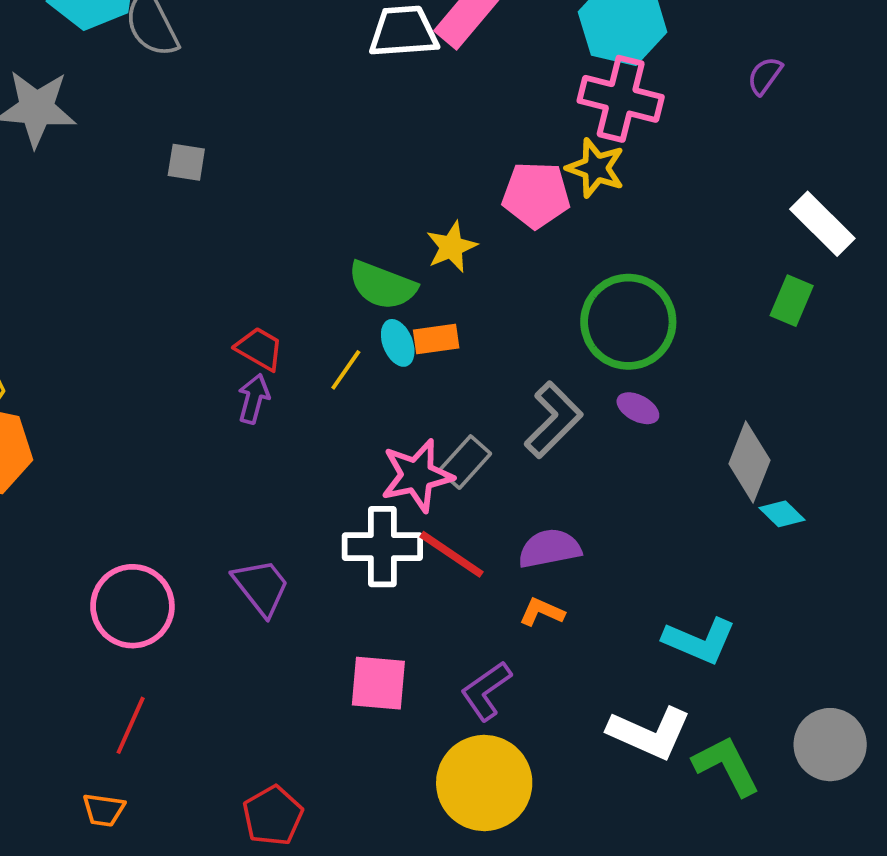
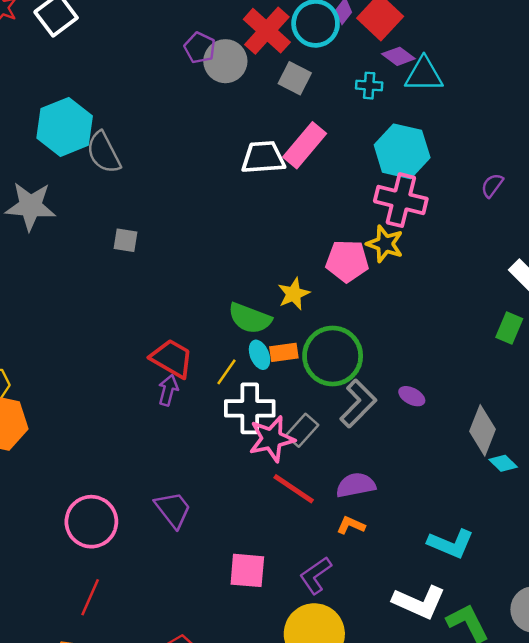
green circle: (628, 322) -> (333, 356), moved
red trapezoid: (259, 349) -> (172, 358), size x1.4
white cross: (382, 547) -> (250, 408), moved

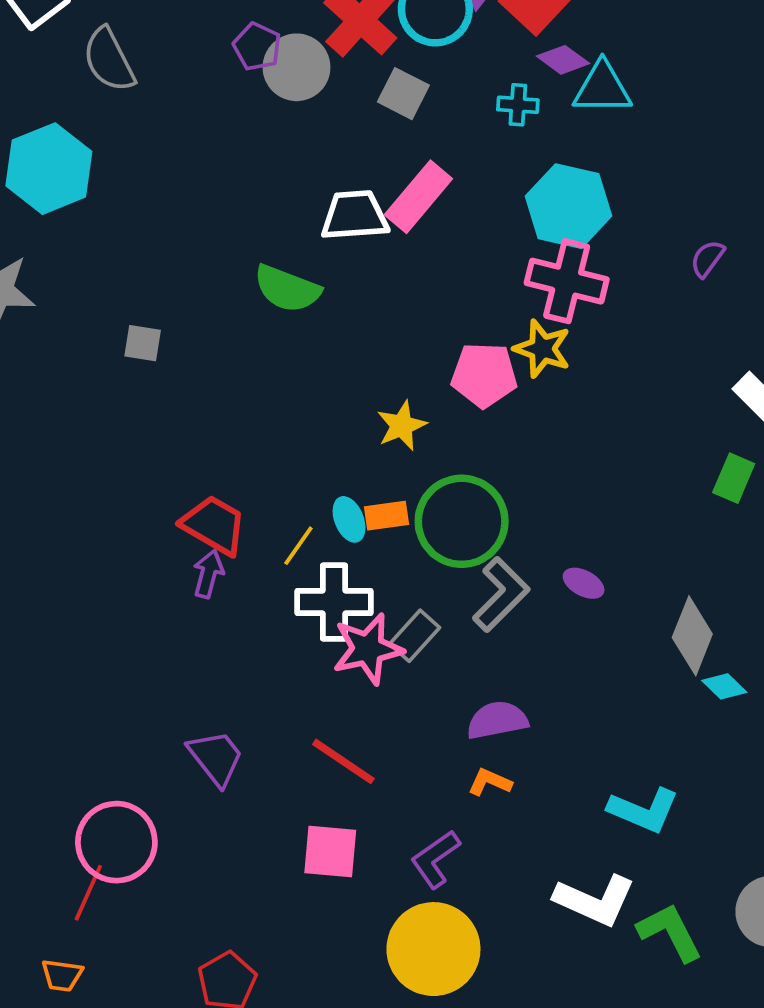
gray semicircle: (104, 153) -> (109, 60), moved
green semicircle: (250, 318) -> (287, 289), moved
red line: (294, 489) -> (343, 761), moved
pink circle: (91, 522) -> (116, 842), moved

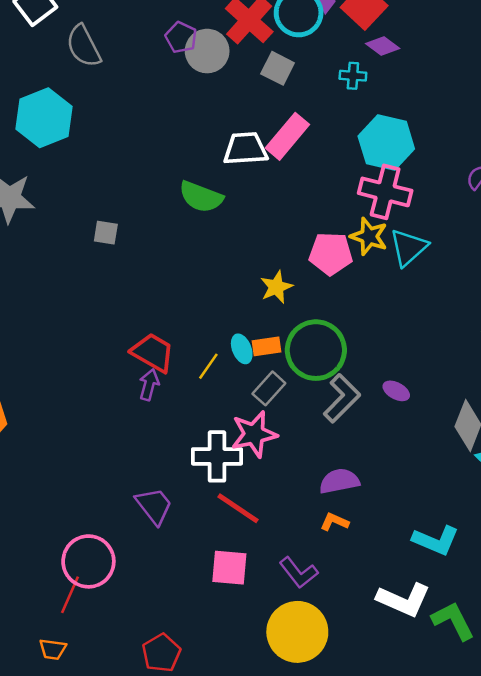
cyan triangle: (602, 88) -> (409, 248), moved, turned -42
white cross: (334, 602) -> (217, 456), moved
gray rectangle: (415, 636) -> (269, 388), moved
purple L-shape: (435, 859) -> (299, 573), turned -93

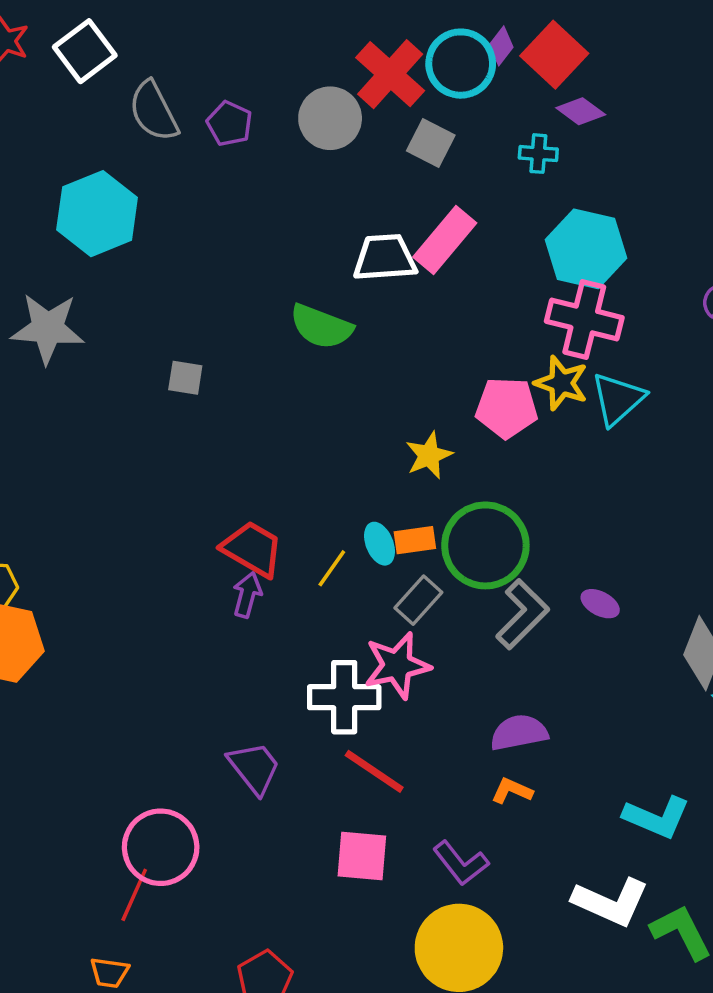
purple pentagon: (181, 37) -> (229, 124), moved

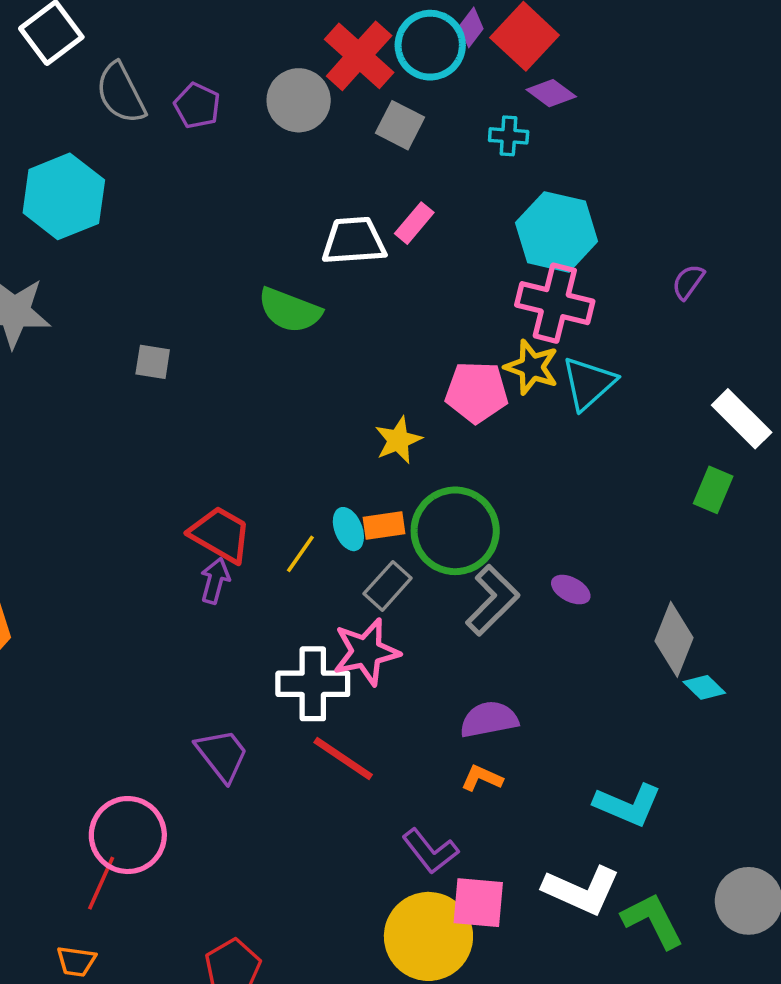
pink rectangle: (445, 240) -> (414, 223), size x0.6
pink square: (362, 856) -> (478, 903), moved

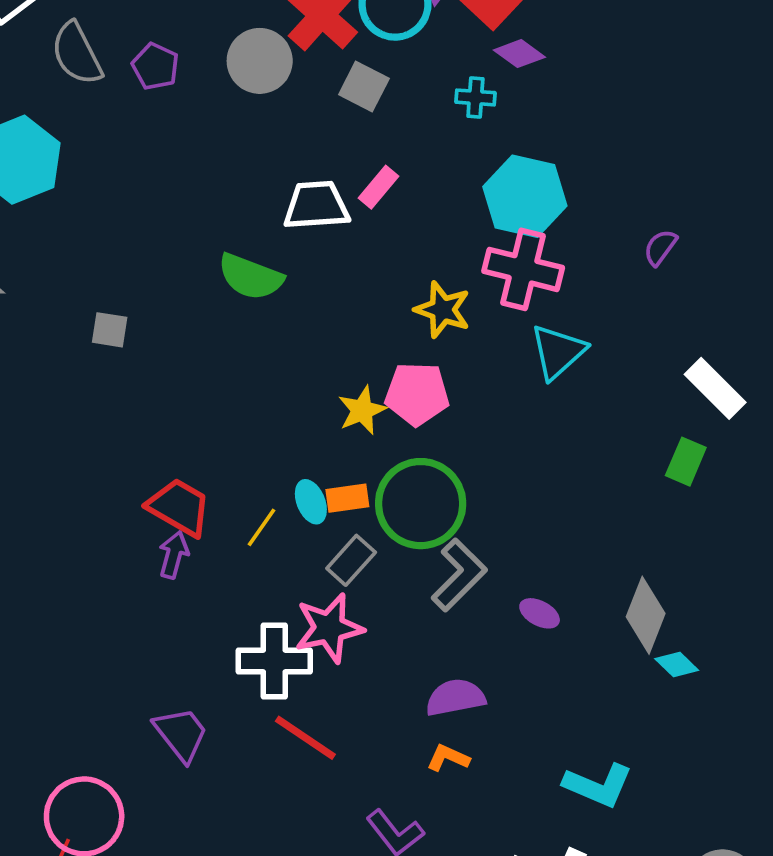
yellow star: (532, 367) -> (443, 310), moved
pink pentagon: (476, 392) -> (417, 394), moved
purple ellipse: (571, 590) -> (540, 613), moved

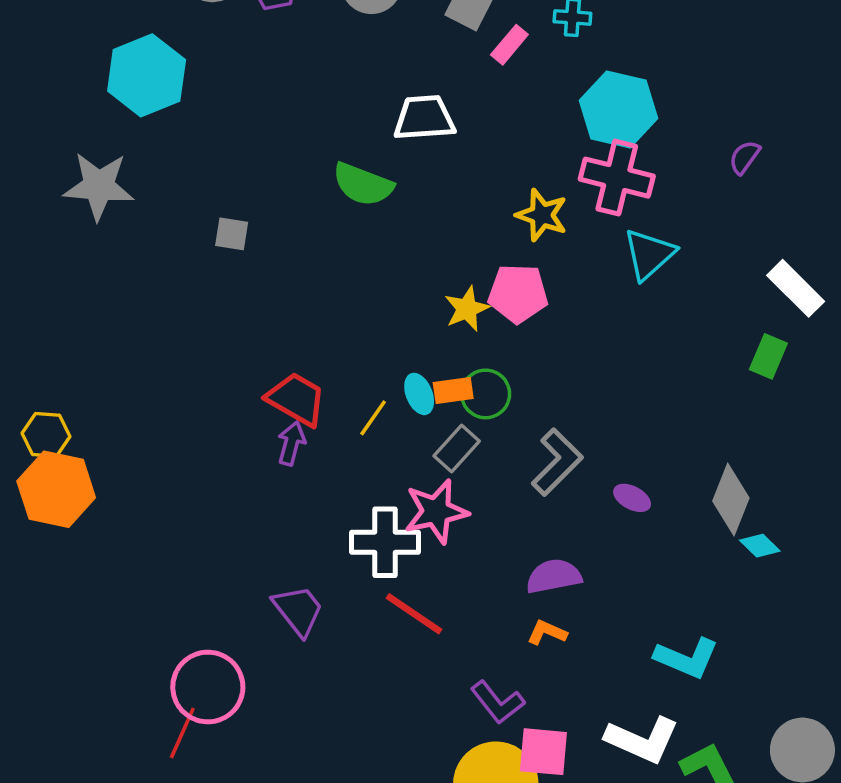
pink rectangle: (379, 187) -> (509, 45), moved
green circle: (421, 504) -> (486, 394), moved, size x0.6

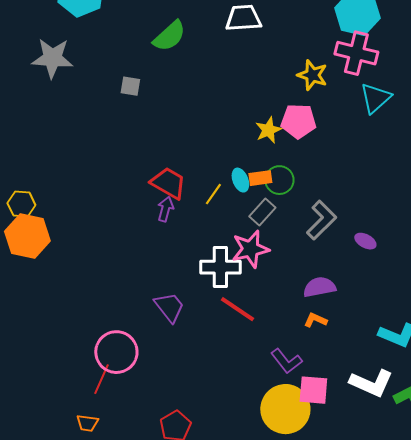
green semicircle: (363, 184) -> (169, 36), moved, turned -63

